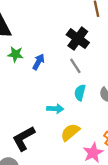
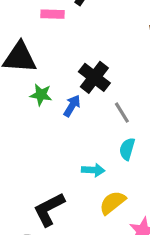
black cross: (78, 39) -> (94, 77), moved

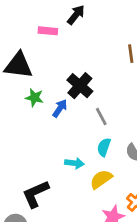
yellow semicircle: (113, 203) -> (101, 179), moved

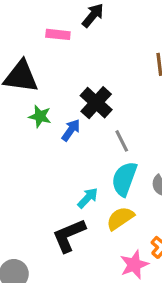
cyan semicircle: (104, 147) -> (124, 179), size x1.5
cyan arrow: (74, 163) -> (88, 198), turned -54
black L-shape: (36, 194) -> (69, 235), moved

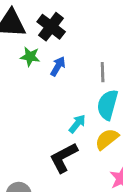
black cross: (96, 103) -> (51, 27), moved
gray line: (122, 141) -> (103, 72), turned 30

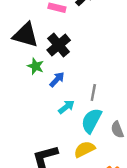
cyan arrow: (77, 124) -> (66, 107), moved

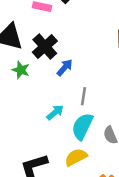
blue arrow: (57, 79) -> (65, 67), moved

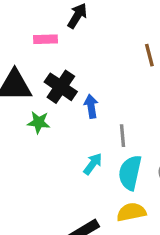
blue arrow: (65, 67) -> (91, 106), turned -36
yellow semicircle: (76, 157) -> (131, 212), turned 30

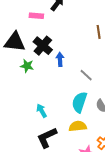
gray line: (122, 136) -> (86, 75), moved, turned -48
cyan arrow: (93, 164) -> (42, 111), moved, turned -72

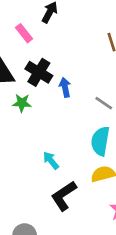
pink rectangle: (36, 16) -> (24, 33), turned 56

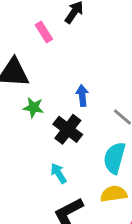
black cross: (39, 72) -> (68, 129), moved

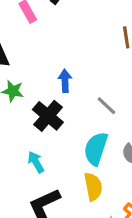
yellow semicircle: (114, 194) -> (93, 187), turned 85

